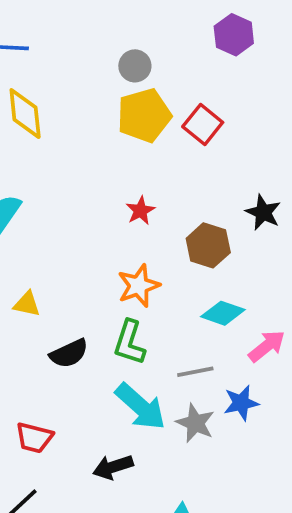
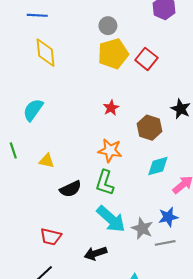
orange star: (139, 286) -> (110, 150), turned 30
cyan diamond: (223, 313) -> (158, 166), turned -35
gray line: (195, 372) -> (165, 243), moved

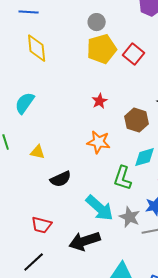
green L-shape: (105, 183) -> (123, 178), moved
black arrow: (95, 253) -> (85, 241), size x1.4

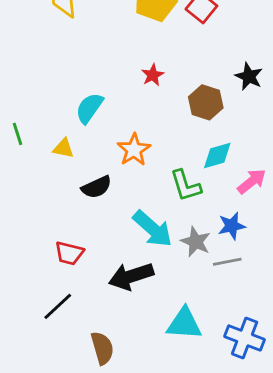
cyan semicircle: (25, 103) -> (89, 108), moved
orange star: (99, 142) -> (134, 150), moved, turned 30
green L-shape: (123, 178) -> (186, 186), turned -35

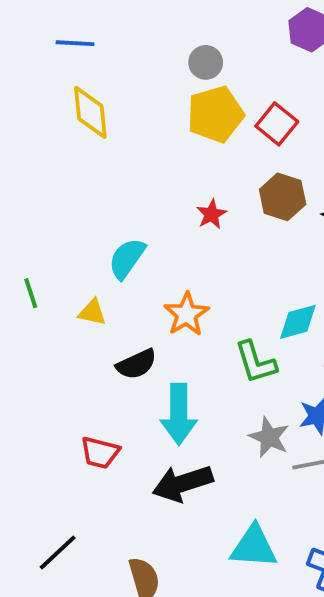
brown hexagon: (206, 102) -> (283, 197), moved
cyan arrow: (153, 229) -> (179, 414), moved, turned 48
black line: (58, 306) -> (58, 553), moved

